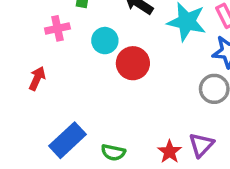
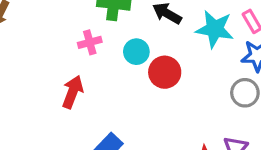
red arrow: (37, 78) -> (73, 92), size x1.4

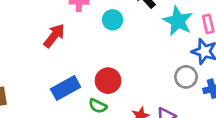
red circle: (165, 72) -> (108, 81), moved

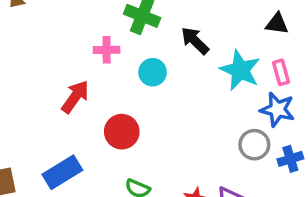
red circle: (108, 81) -> (122, 132), moved
blue rectangle: (66, 88) -> (62, 172), moved

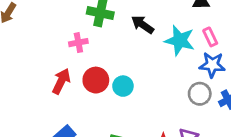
cyan circle: (153, 72) -> (123, 86), moved
red circle: (122, 132) -> (96, 80), moved

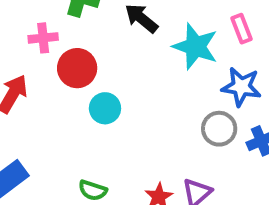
pink rectangle: (210, 37) -> (241, 29), moved
red circle: (96, 80) -> (77, 68), moved

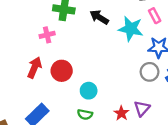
red circle: (77, 68) -> (62, 71), moved
cyan circle: (105, 108) -> (89, 91), moved

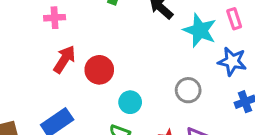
pink cross: (47, 35) -> (55, 18), moved
gray circle: (150, 72) -> (188, 90), moved

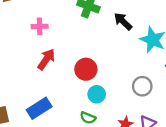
red circle: (99, 70) -> (86, 69), moved

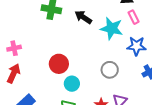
pink cross: (40, 26) -> (14, 48), moved
red arrow: (46, 59) -> (14, 73), moved

